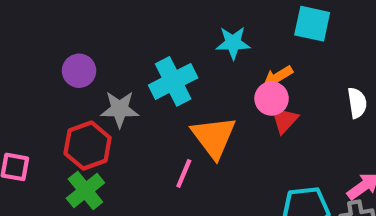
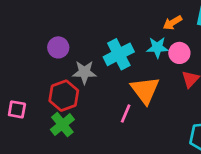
cyan star: (233, 43) -> (157, 47), moved
orange arrow: (278, 77) -> (173, 23), moved
pink circle: (272, 99) -> (179, 53), moved

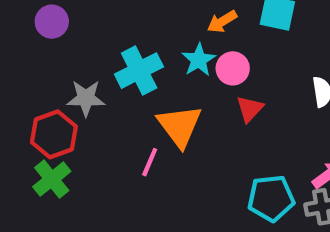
purple circle: (58, 47) -> (52, 22), moved
cyan star: (157, 47) -> (199, 60), turned -30

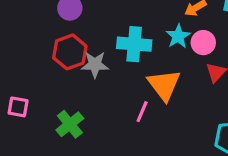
cyan cross: (139, 71) -> (134, 44), turned 32
red hexagon: (54, 134) -> (70, 52), moved

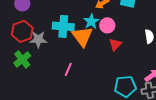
orange triangle: (164, 85) -> (82, 36), moved
green cross: (70, 124) -> (22, 59), moved

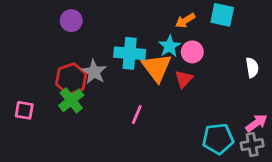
red hexagon: (22, 31) -> (71, 79), moved
gray star: (38, 39) -> (94, 72), turned 30
red triangle: (115, 44) -> (184, 79), moved

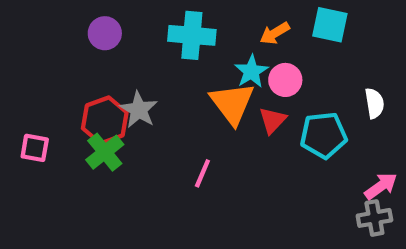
cyan cross: (130, 53) -> (192, 35), moved
pink square: (24, 110) -> (35, 148), moved
cyan pentagon: (218, 139) -> (324, 135), moved

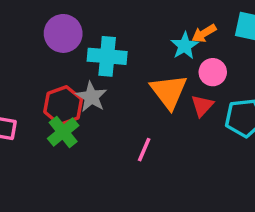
purple circle: (105, 33) -> (63, 33), size x1.4
cyan cross: (192, 35) -> (107, 56), moved
cyan star: (251, 71) -> (185, 46), moved

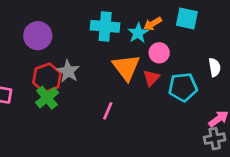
purple circle: (63, 33) -> (38, 36), moved
cyan cross: (107, 56) -> (105, 26), moved

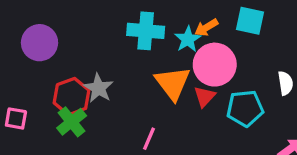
purple circle: (38, 36) -> (40, 43), moved
pink circle: (159, 53) -> (215, 65), size x1.6

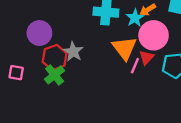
purple circle: (40, 43) -> (39, 33), moved
pink line: (149, 139) -> (135, 66), moved

